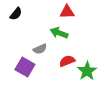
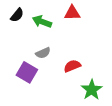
green arrow: (59, 33) -> (42, 22), moved
green star: (87, 71) -> (92, 90), moved

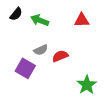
red triangle: (72, 13) -> (82, 20), moved
red semicircle: (72, 66) -> (60, 56), moved

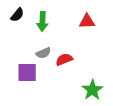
green arrow: (40, 20) -> (42, 21), turned -108
purple square: (25, 68) -> (27, 73), turned -30

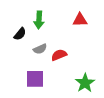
black semicircle: (17, 15) -> (20, 34), moved
purple square: (27, 73) -> (35, 79), moved

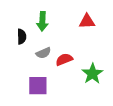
black semicircle: (20, 34) -> (22, 37), turned -40
green star: (85, 83) -> (92, 74), moved

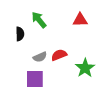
green arrow: (42, 21) -> (39, 20), turned 138
gray semicircle: (43, 53) -> (40, 57), moved

